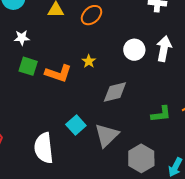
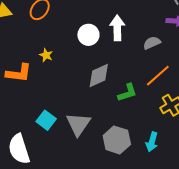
gray diamond: (115, 92) -> (99, 76), moved

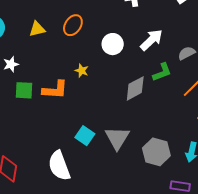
white arrow: (117, 28) -> (151, 40), turned 50
white circle: (88, 35) -> (113, 44), moved
green L-shape: (127, 93) -> (162, 72), moved

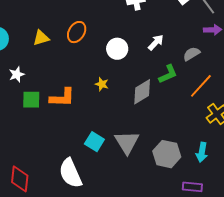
white arrow: (151, 40) -> (156, 43), size x0.7
yellow star: (82, 71) -> (102, 84), moved

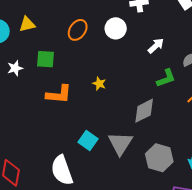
yellow triangle: (41, 38) -> (27, 24), moved
white circle: (117, 49) -> (116, 28), moved
gray diamond: (142, 92) -> (144, 111), moved
green square: (31, 100) -> (46, 59), moved

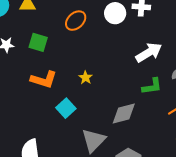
white circle: (116, 28) -> (115, 13), moved
white arrow: (156, 46) -> (149, 52), size x1.5
cyan square: (88, 140) -> (66, 108), moved

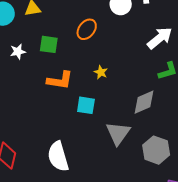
orange ellipse: (76, 21) -> (87, 29), moved
cyan square: (66, 108) -> (86, 105), turned -30

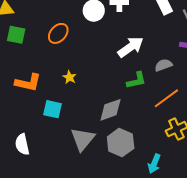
green square: (49, 44) -> (16, 35), moved
gray hexagon: (156, 150) -> (121, 143), moved
white semicircle: (58, 156) -> (22, 144), moved, size x0.7

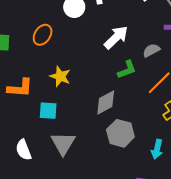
yellow star: (70, 77) -> (60, 76), size x1.5
gray triangle: (83, 139) -> (63, 143), moved

